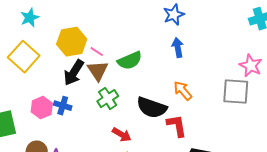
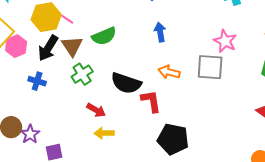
blue arrow: (178, 48) -> (160, 32), moved
pink line: (97, 52) -> (67, 19), moved
orange arrow: (183, 91) -> (169, 72), moved, turned -35
pink hexagon: (42, 108) -> (16, 46), moved

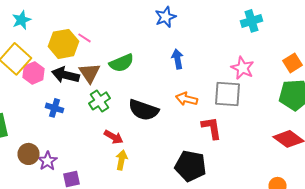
pink line: (67, 19) -> (84, 38), moved
black arrow: (48, 48) -> (66, 75), turned 72
red L-shape: (151, 101) -> (212, 128), moved
yellow arrow: (104, 133) -> (122, 160), turned 102

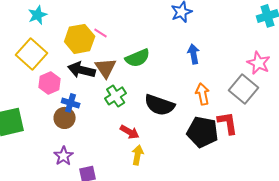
pink hexagon: (34, 73) -> (50, 83), moved
gray square: (228, 94) -> (244, 89), turned 36
orange arrow: (186, 99) -> (203, 94), turned 65
brown circle: (28, 154) -> (65, 118), moved
black pentagon: (190, 166) -> (203, 132), moved

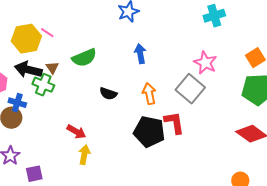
brown triangle: (106, 68) -> (52, 68), size x0.6
green cross: (116, 96) -> (43, 85), moved, turned -35
black semicircle: (160, 105) -> (108, 94), moved, size x0.6

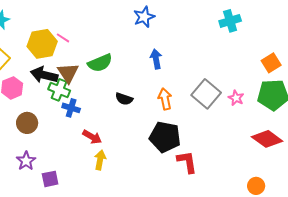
pink star: (205, 63) -> (236, 98), moved, size x0.7
brown triangle: (52, 68) -> (68, 73), size x1.6
blue cross: (17, 103) -> (71, 108), moved
red L-shape: (174, 123) -> (187, 162), moved

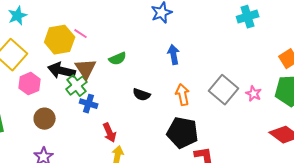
green semicircle: (100, 63) -> (118, 59), size x0.7
green cross: (59, 90) -> (77, 86), turned 30
red arrow: (92, 137) -> (110, 133), turned 36

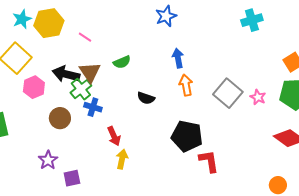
yellow hexagon: (60, 40) -> (49, 23), moved
orange arrow: (183, 95) -> (186, 85), moved
brown circle: (45, 119) -> (60, 118), moved

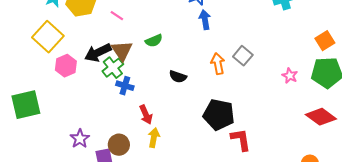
blue arrow: (178, 58) -> (205, 20), moved
black arrow: (66, 74) -> (98, 53), turned -40
gray square: (228, 93) -> (243, 56), moved, size x0.7
brown circle: (60, 118) -> (119, 145), moved

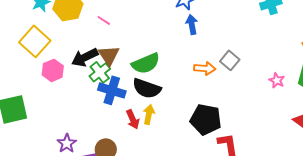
green semicircle: (154, 41) -> (146, 63), moved, size x1.6
orange arrow: (218, 64) -> (205, 68), turned 105
black semicircle: (178, 77) -> (147, 88), moved, size x1.6
blue cross: (125, 86) -> (112, 90), size x1.5
yellow arrow: (154, 138) -> (149, 114), moved

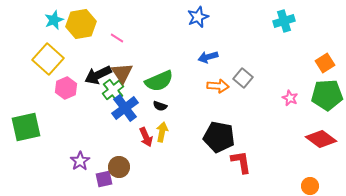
blue arrow: (192, 24) -> (208, 57), moved, turned -96
black semicircle: (147, 88) -> (160, 106), size x0.5
blue cross: (112, 90) -> (125, 108), turned 36

